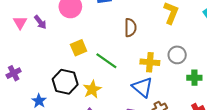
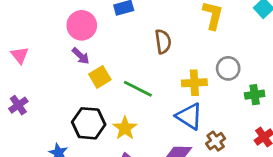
purple arrow: (40, 22) -> (81, 56), moved
purple cross: (14, 73) -> (18, 105), moved

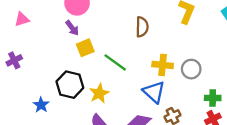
pink triangle: (20, 55) -> (22, 19), turned 42
gray circle: (228, 68) -> (191, 69), moved
green cross: (255, 95) -> (213, 98), moved

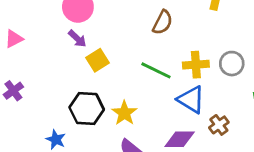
brown semicircle: (142, 27) -> (163, 22), turned 36
green line: (115, 62) -> (156, 70), moved

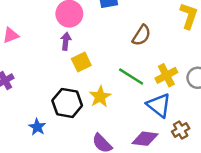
purple arrow: (77, 39) -> (66, 41), turned -132
yellow cross: (196, 65) -> (166, 75), turned -30
yellow star: (124, 113) -> (100, 97), moved

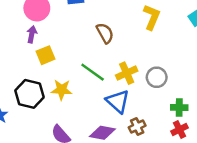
brown semicircle: (141, 35) -> (105, 33), turned -65
yellow star: (100, 97) -> (62, 90), turned 30

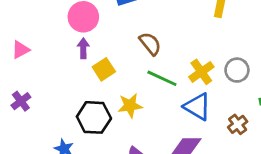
brown semicircle: (105, 33) -> (150, 44), moved
brown cross: (137, 127) -> (238, 124), moved

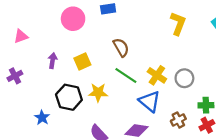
purple arrow: (83, 48) -> (53, 61), moved
yellow cross: (201, 72) -> (157, 75), turned -30

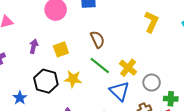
gray circle: (184, 78) -> (152, 83), moved

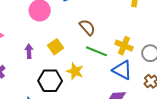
yellow star: (73, 79) -> (75, 71), turned 30

